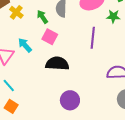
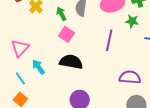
cyan arrow: (25, 45) -> (38, 67), moved

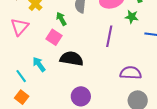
green arrow: (61, 14) -> (61, 19), moved
pink square: (67, 34) -> (54, 37), moved
pink triangle: (20, 48) -> (20, 27), moved

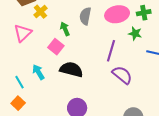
purple semicircle: (131, 73) -> (122, 75), moved, turned 30

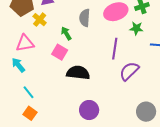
pink triangle: (23, 33) -> (25, 43), turned 42
cyan arrow: (38, 72) -> (18, 65), moved
purple semicircle: (122, 75) -> (129, 71), turned -75

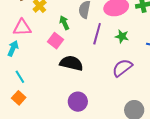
green star: (136, 28) -> (122, 36), moved
purple line: (115, 49) -> (97, 34), moved
cyan arrow: (18, 65) -> (13, 48), turned 56

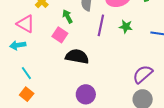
pink triangle: (22, 28) -> (26, 24), turned 36
cyan arrow: (13, 48) -> (18, 45), turned -119
purple semicircle: (122, 68) -> (143, 74), moved

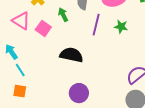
pink square: (60, 35) -> (43, 28), moved
cyan arrow: (18, 45) -> (11, 52), moved, turned 63
orange square: (27, 94) -> (20, 91), turned -32

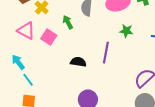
purple line: (96, 25) -> (106, 53), moved
black semicircle: (71, 55) -> (78, 62), size x0.7

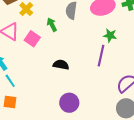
purple line: (106, 53) -> (101, 56), moved

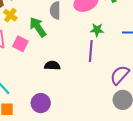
green arrow: (52, 25) -> (38, 27), size x1.5
purple circle: (69, 103) -> (41, 103), moved

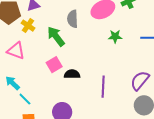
pink square: (20, 44) -> (54, 65), moved, turned 35
purple line: (91, 51) -> (103, 87), moved

